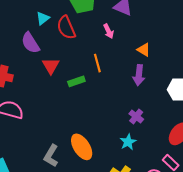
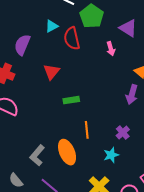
purple semicircle: (30, 43) -> (22, 45), moved, turned 45
orange line: (97, 63) -> (87, 130), moved
green rectangle: (76, 81) -> (71, 100), moved

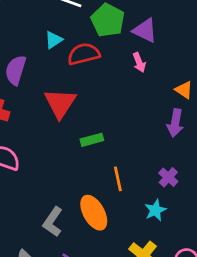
purple triangle: (128, 28) -> (145, 30), moved
red semicircle: (72, 38) -> (84, 54), turned 95
red triangle: (51, 72) -> (60, 103), size x1.4

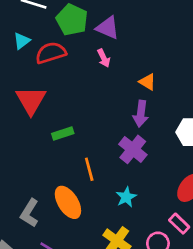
purple cross: (168, 177) -> (133, 149), moved, size x1.5

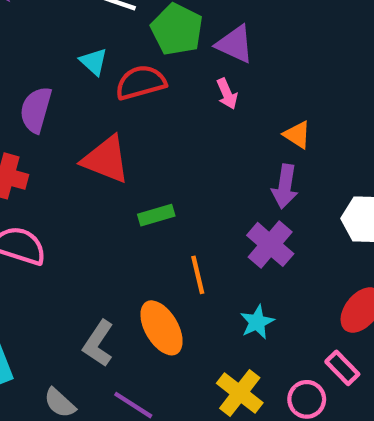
cyan triangle: (22, 41) -> (94, 62), turned -42
red triangle: (31, 100) -> (106, 159), turned -40

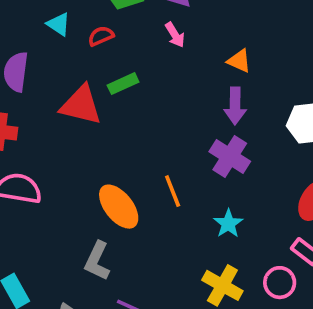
red semicircle: (141, 82) -> (101, 36), size x0.6
green rectangle: (156, 215) -> (123, 84), moved
orange ellipse: (162, 328) -> (119, 207), moved

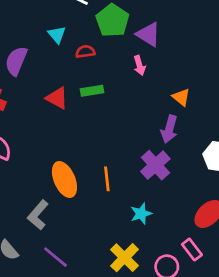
red triangle: (81, 105) -> (57, 98), size x0.7

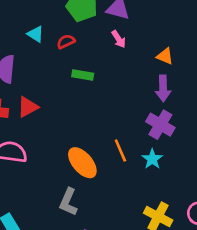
green rectangle: (92, 91) -> (83, 75), turned 36
red triangle: (57, 98) -> (28, 107), moved, turned -40
cyan star: (141, 214) -> (152, 159), moved

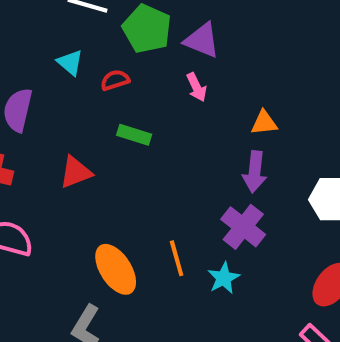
orange triangle: (165, 56) -> (264, 123), turned -36
red triangle: (28, 107) -> (76, 172), moved

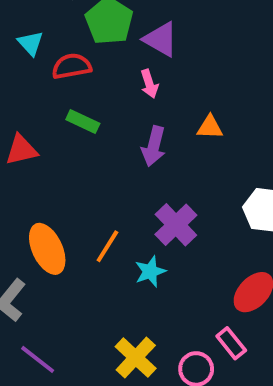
red semicircle: (115, 80) -> (72, 66), size x1.4
purple arrow: (255, 172) -> (154, 146), moved
orange line: (177, 258) -> (107, 246), turned 40

